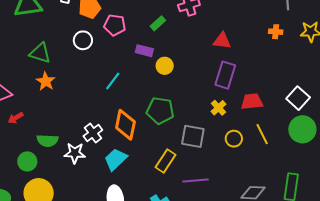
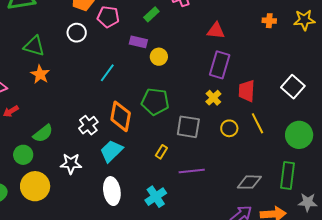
red trapezoid: (252, 102) -> (247, 91), turned -80
green circle: (302, 129) -> (299, 135), moved
green semicircle: (47, 141) -> (43, 133), turned -40
white star: (75, 153) -> (71, 164), moved
yellow rectangle: (166, 161) -> (161, 152), size x0.6

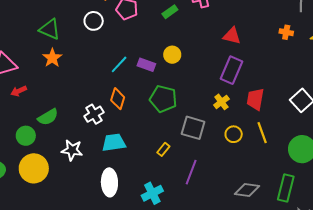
purple rectangle: (138, 42) -> (146, 65), moved
orange diamond: (121, 116) -> (118, 99), moved, size x0.7
cyan trapezoid: (111, 151) -> (114, 143), turned 30
purple line: (192, 171) -> (191, 172), turned -70

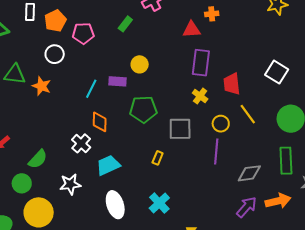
orange cross: (286, 32) -> (212, 14), moved
orange star: (52, 58) -> (42, 86), moved
purple line: (191, 172) -> (216, 151), moved

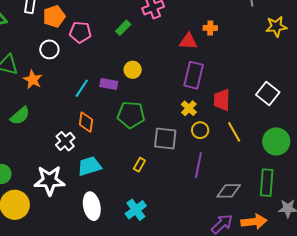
yellow circle: (221, 124) -> (200, 130), moved
green semicircle: (38, 159) -> (20, 116), moved
white star: (70, 184) -> (50, 180), size x1.4

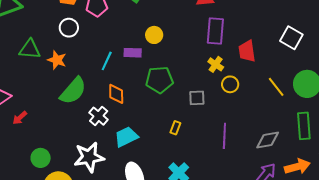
green semicircle: (20, 116) -> (73, 91), moved, size x1.4
yellow line: (234, 132) -> (276, 87), moved
gray square: (165, 138) -> (197, 98), size x0.7
purple line: (198, 165) -> (224, 136), moved

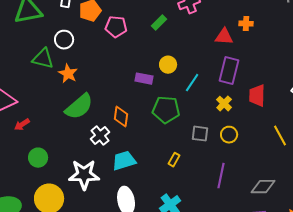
white circle: (69, 28) -> (64, 40), moved
cyan line: (107, 61) -> (192, 83), moved
yellow circle: (230, 84) -> (229, 135), moved
green circle: (41, 158) -> (38, 158), moved

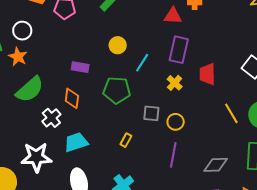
white circle: (64, 40) -> (22, 31), moved
purple rectangle: (144, 79) -> (80, 67), moved
yellow circle: (229, 135) -> (176, 122), moved

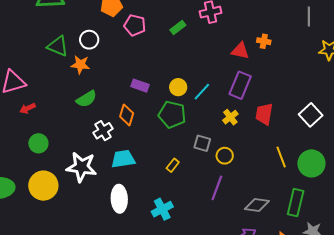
yellow circle: (118, 45) -> (178, 87), moved
orange star: (18, 57) -> (80, 65), turned -30
green semicircle: (30, 89) -> (86, 99), size x0.7

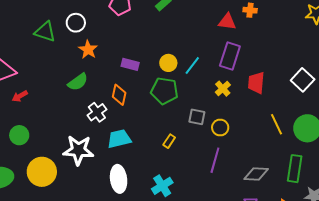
orange star: (80, 65) -> (88, 50), moved, turned 30
green circle: (38, 143) -> (19, 135), moved

